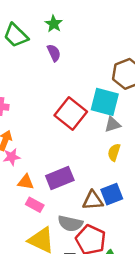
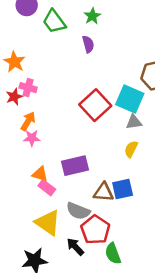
orange triangle: (26, 182) -> (40, 174), moved

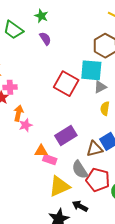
gray semicircle: (78, 211) -> (80, 170), turned 54
yellow triangle: (48, 223) -> (59, 186), turned -40
black arrow: (75, 247) -> (80, 206), moved

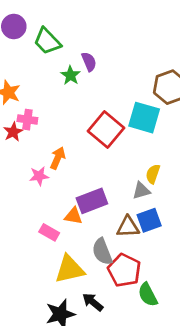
green star: (41, 16) -> (70, 75), moved
gray triangle: (100, 87) -> (141, 191), moved
orange arrow: (18, 113) -> (58, 158), moved
orange triangle: (41, 151) -> (73, 216), moved
pink rectangle: (50, 160) -> (49, 232), moved

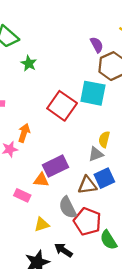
purple semicircle: (89, 62) -> (97, 45), moved
yellow triangle: (70, 269) -> (42, 225), size x0.6

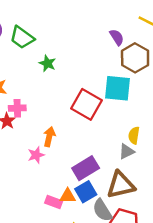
blue square: (104, 178) -> (86, 192), moved
orange triangle: (41, 180) -> (68, 196), moved
brown triangle: (87, 185) -> (121, 185), size x1.4

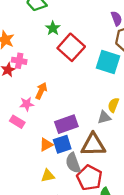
red square: (86, 104) -> (71, 47), moved
orange triangle: (68, 196) -> (46, 145), turned -40
pink rectangle: (54, 202) -> (17, 122), moved

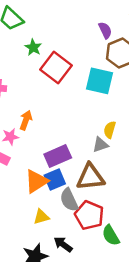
orange triangle: (46, 145) -> (36, 181), size x1.5

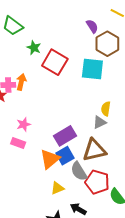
orange arrow: (26, 120) -> (21, 82), moved

